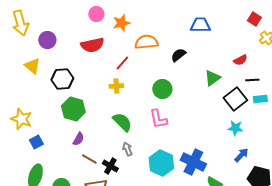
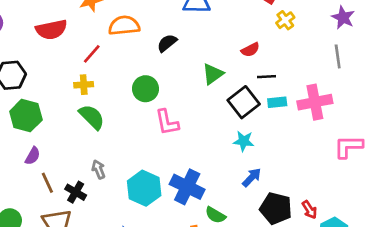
pink L-shape: (158, 119) -> (167, 122), moved
green semicircle: (122, 122) -> (92, 117), moved
brown line: (89, 159) -> (47, 183), turned 35

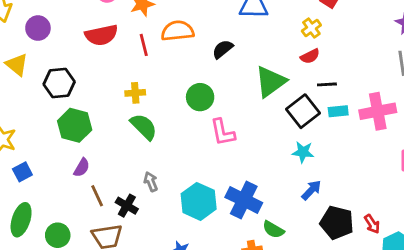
yellow cross: (285, 20) -> (311, 28), moved
red line: (92, 54) -> (144, 45), moved, turned -55
green triangle: (213, 74) -> (271, 82), size x1.4

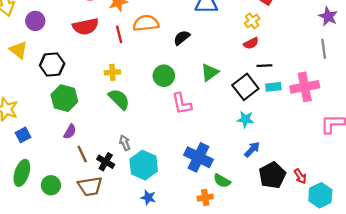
green triangle: (271, 82) -> (210, 72), moved, size x0.7
cyan hexagon: (199, 201) -> (144, 165), moved
black pentagon: (337, 223) -> (272, 175), turned 30

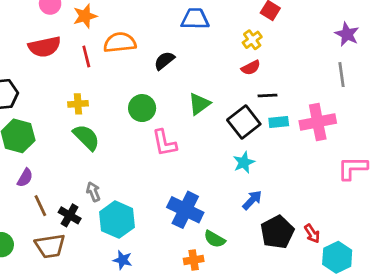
cyan star: (245, 119) -> (244, 162), turned -30

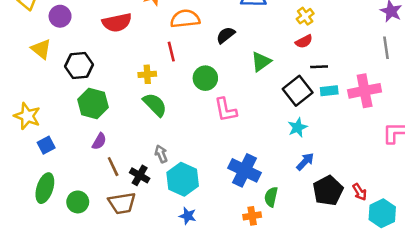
red line: (86, 56) -> (171, 52), moved
green triangle: (199, 104) -> (261, 62), moved
green semicircle: (215, 239) -> (271, 197), turned 72

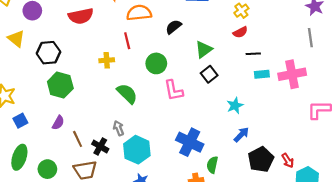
black square: (298, 91) -> (209, 74), moved, size x0.7
green semicircle: (155, 105) -> (127, 94), moved
purple semicircle: (99, 141) -> (58, 123), moved

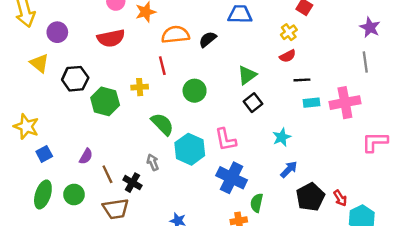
black semicircle: (174, 27) -> (208, 39), moved
green hexagon: (60, 85) -> (105, 101), moved
pink L-shape: (174, 90) -> (226, 140), moved
cyan hexagon: (137, 150) -> (190, 149), moved
green circle: (47, 169) -> (74, 195), moved

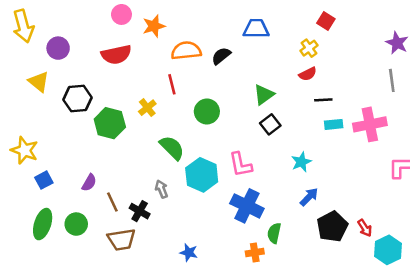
yellow cross: (140, 87) -> (147, 108), turned -35

